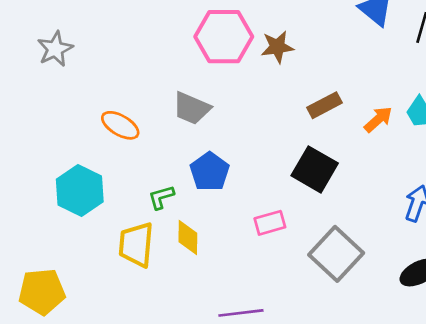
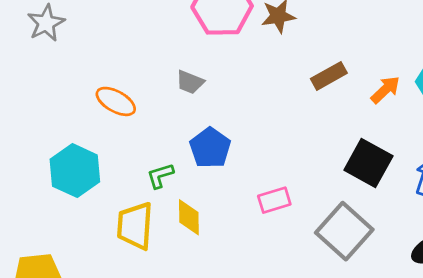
gray trapezoid: (192, 108) -> (190, 82), size x0.7
black square: (315, 169) -> (368, 163), moved

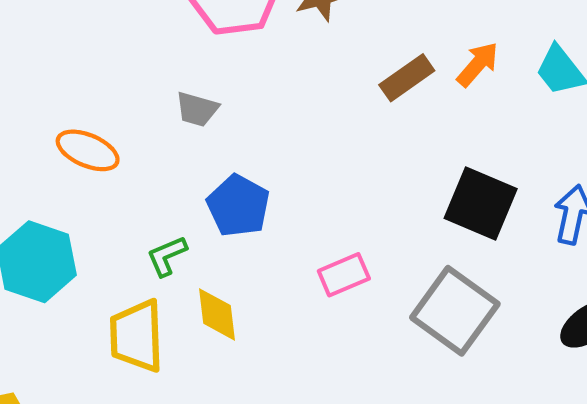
orange arrow: (385, 90) -> (478, 64), moved

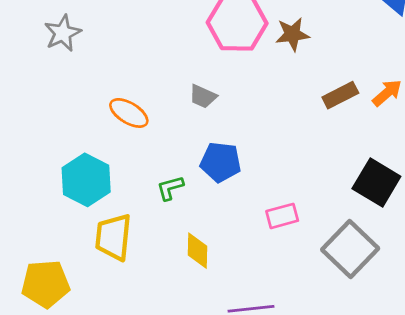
blue pentagon: (238, 206) -> (221, 162), turned -30
yellow diamond: (217, 314) -> (198, 251), moved
yellow trapezoid: (137, 336) -> (113, 237), moved

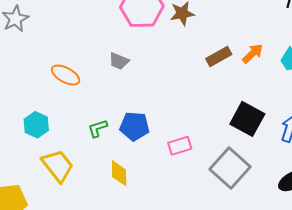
blue pentagon: (221, 162) -> (135, 126), moved
cyan hexagon: (86, 180) -> (36, 125), size x0.7
yellow trapezoid: (113, 237) -> (58, 166), turned 138

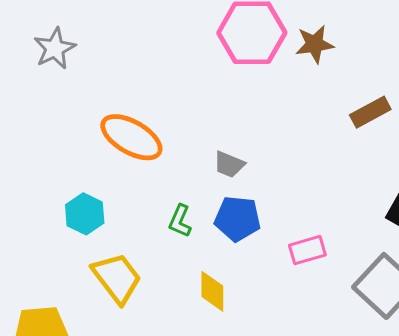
gray trapezoid: (119, 61) -> (229, 164), moved
orange ellipse: (66, 75) -> (131, 137), size x1.4
green L-shape: (98, 128) -> (180, 221), turned -50

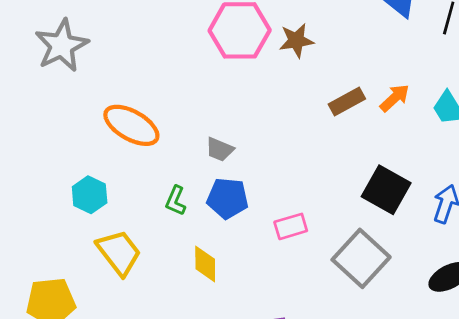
gray star: (55, 48) -> (62, 46), size x1.4

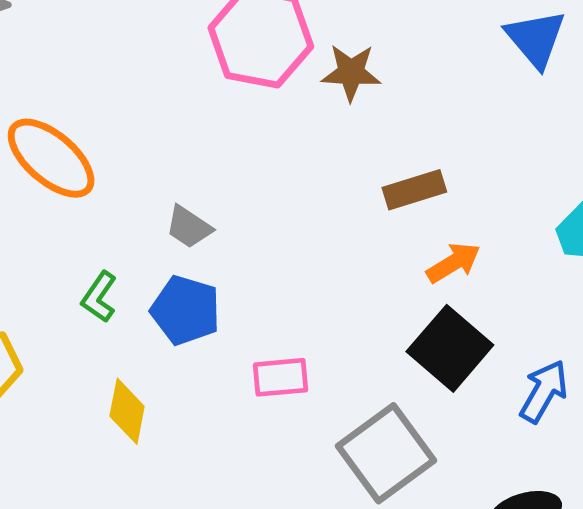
orange arrow: (395, 98) -> (453, 263), moved

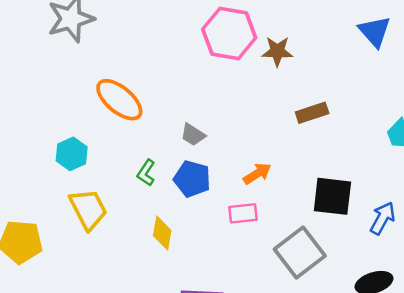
orange arrow: (453, 263) -> (257, 174), moved
black square: (450, 348) -> (332, 196), turned -33

